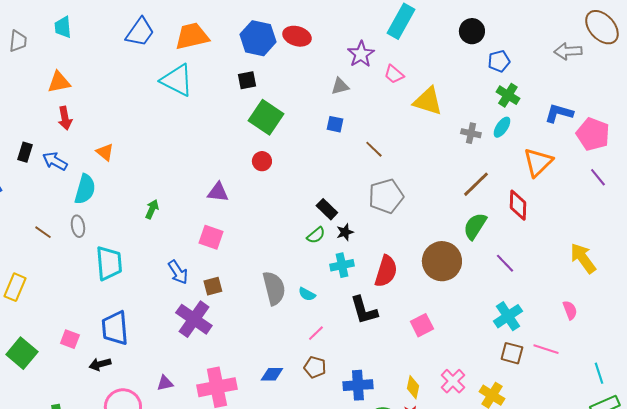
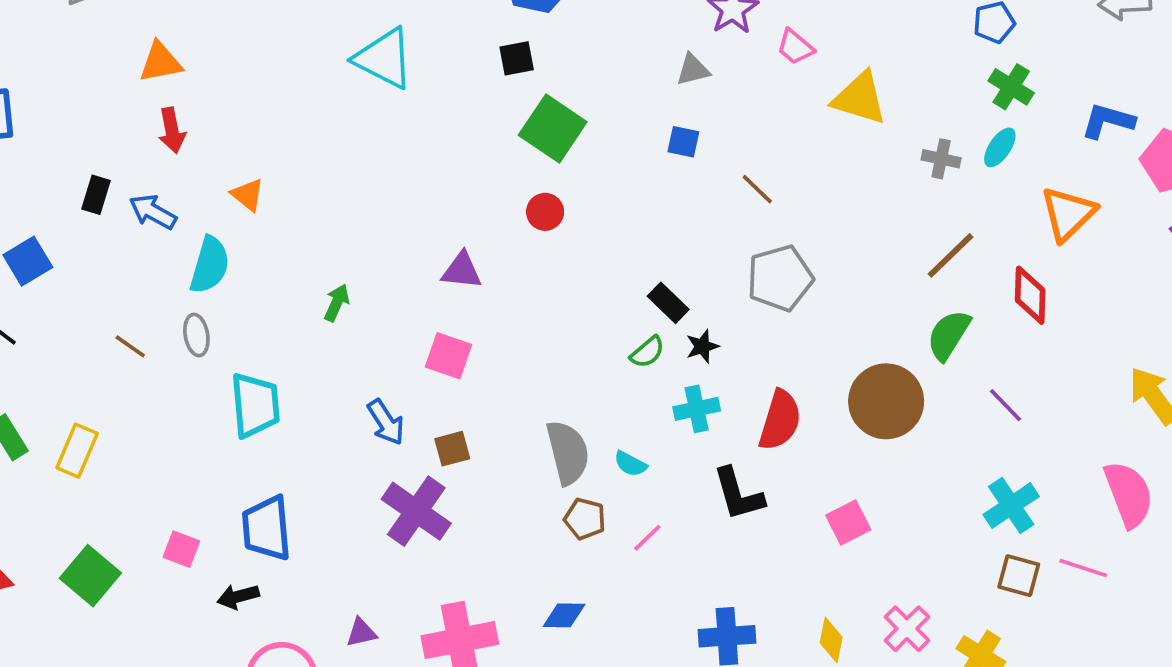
pink semicircle: (570, 310) -> (1129, 494), size x1.8
brown pentagon: (315, 367) -> (585, 519), moved

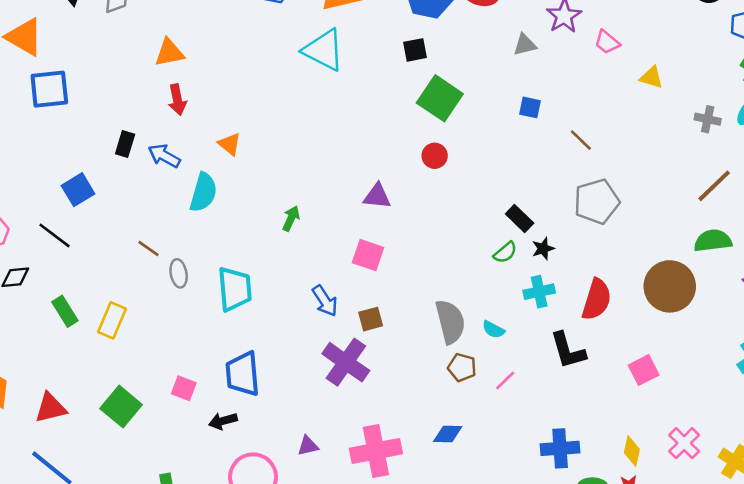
gray triangle: (693, 70) -> (525, 45), moved
yellow triangle: (860, 98) -> (651, 77), size x0.6
gray ellipse: (196, 335) -> (179, 273), moved
green semicircle: (949, 335) -> (713, 241), turned 51

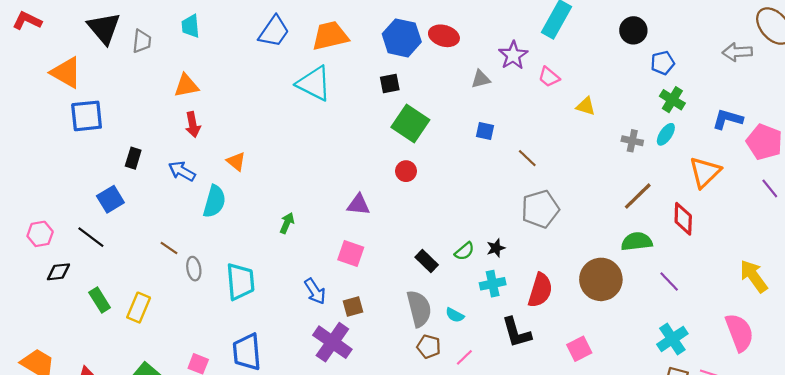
black rectangle: (125, 144) -> (133, 158), moved
black rectangle: (520, 218) -> (427, 261), moved

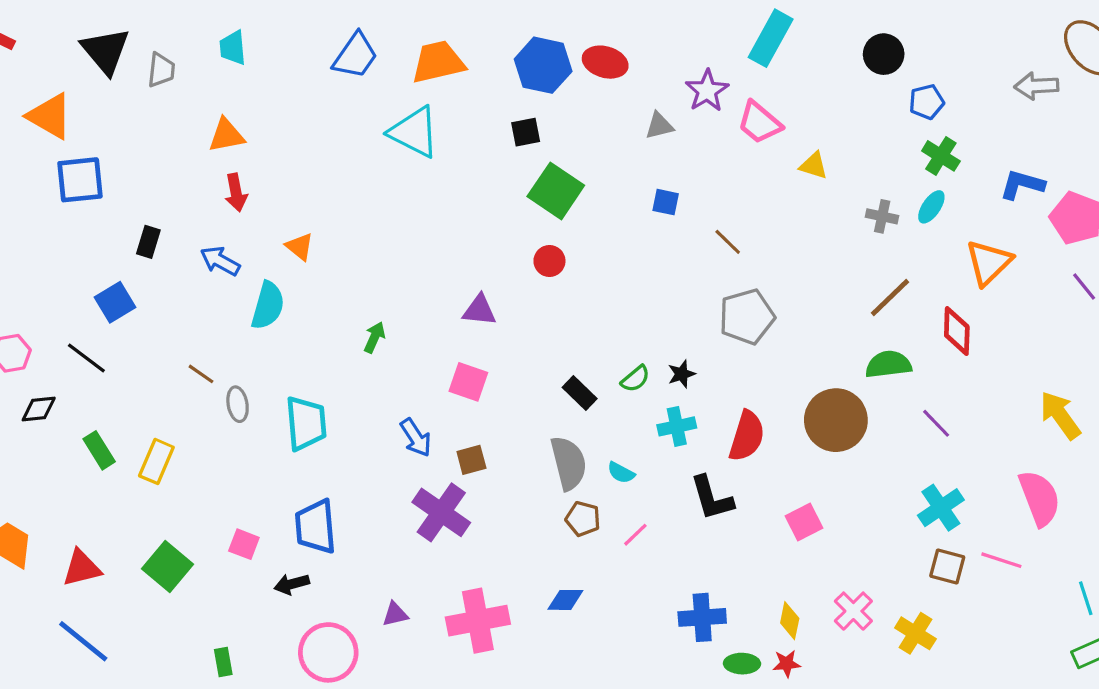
pink trapezoid: (549, 77) -> (760, 123), size x1.4

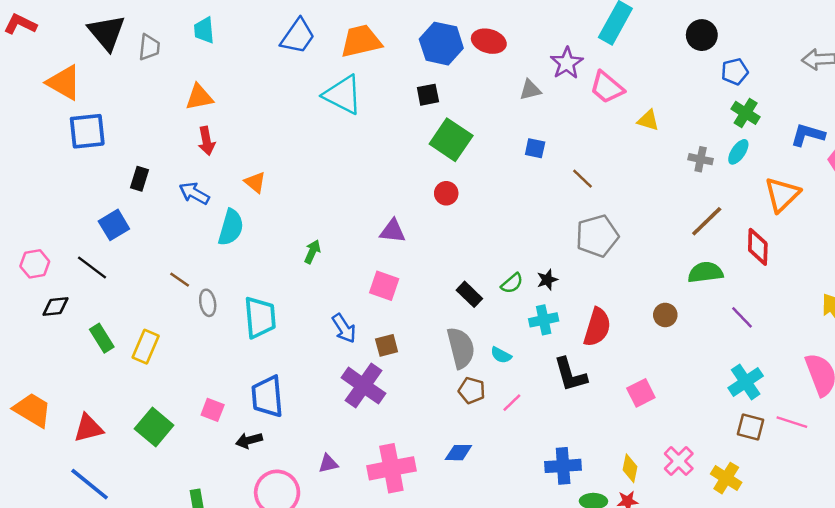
brown circle: (836, 420) -> (665, 315), size x0.5

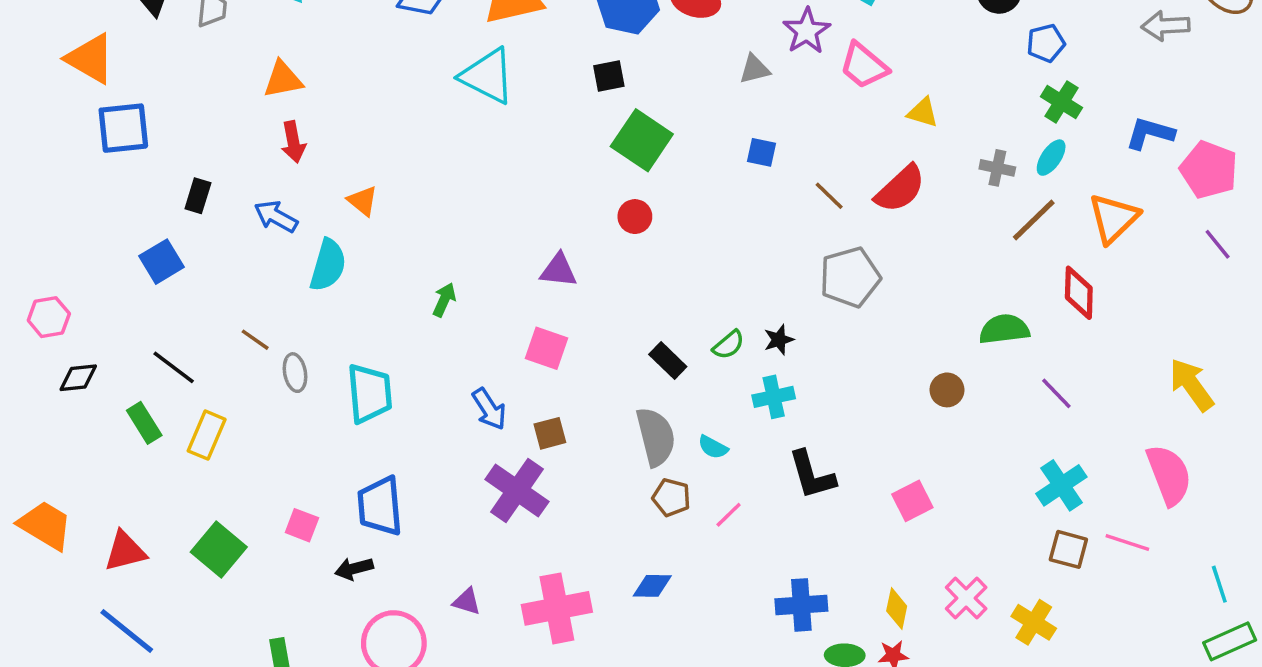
brown line: (707, 221) -> (1034, 220), moved
black line: (92, 268) -> (174, 367), moved
red semicircle: (597, 327) -> (900, 189), moved, turned 30
purple triangle: (328, 463) -> (467, 601), turned 30

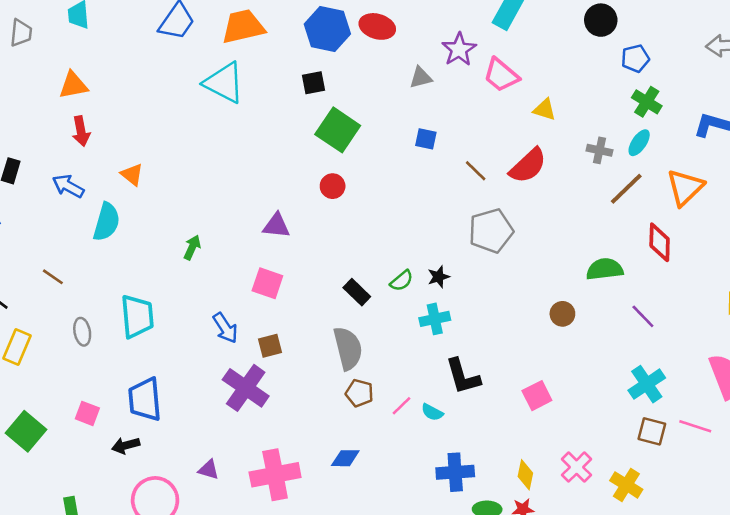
gray ellipse: (295, 373) -> (82, 332), moved
cyan semicircle: (713, 447) -> (432, 412), moved

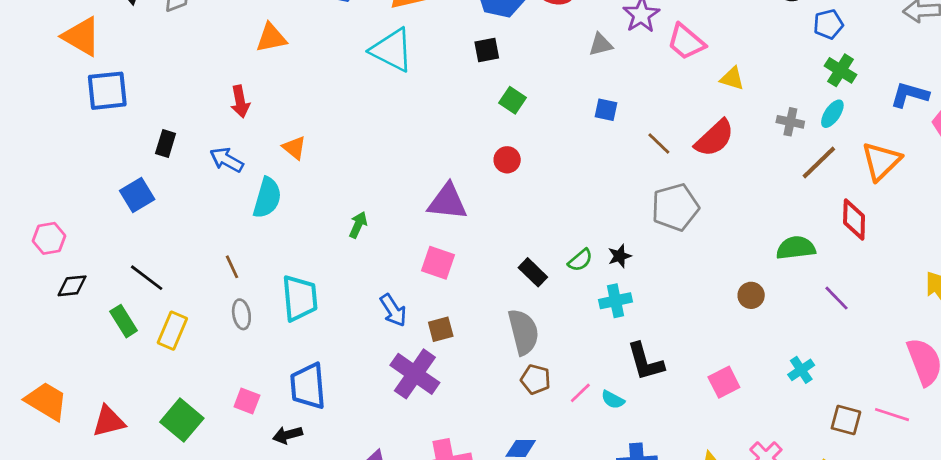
orange triangle: (73, 85) -> (271, 38), moved
green square: (338, 130) -> (513, 100), size x0.6
purple triangle: (276, 226) -> (447, 202), size x1.4
brown line: (53, 277) -> (232, 267), moved, turned 30
cyan cross: (647, 384) -> (801, 370), moved, size x0.7

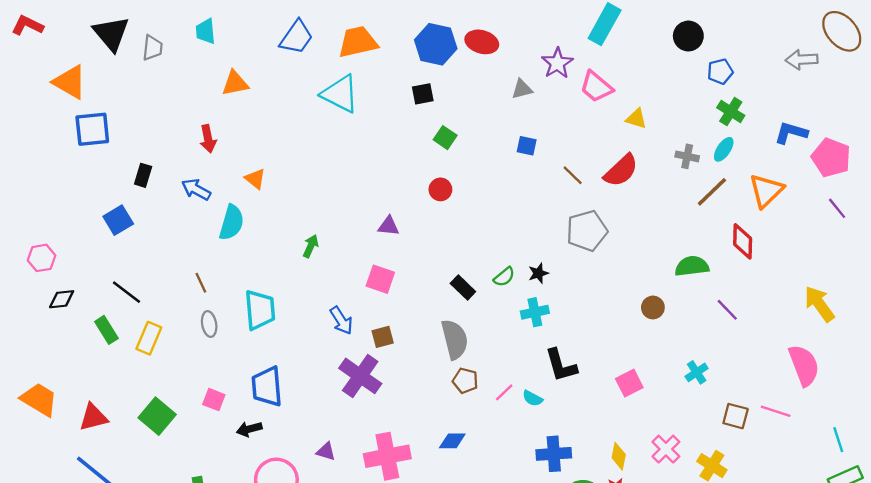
purple triangle: (447, 202) -> (389, 226), size x0.6

